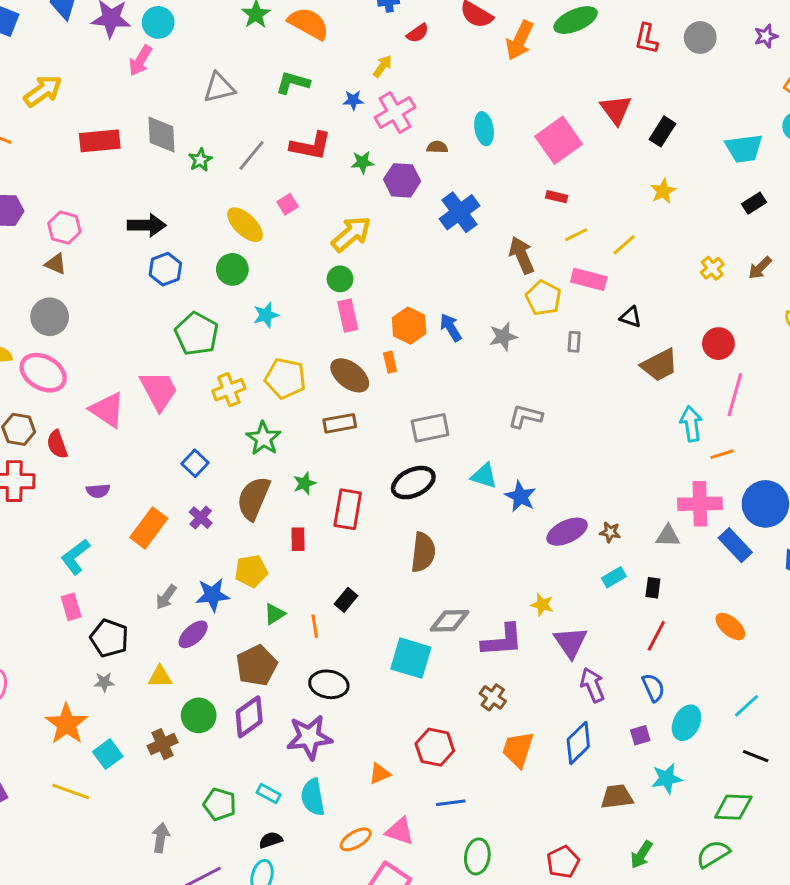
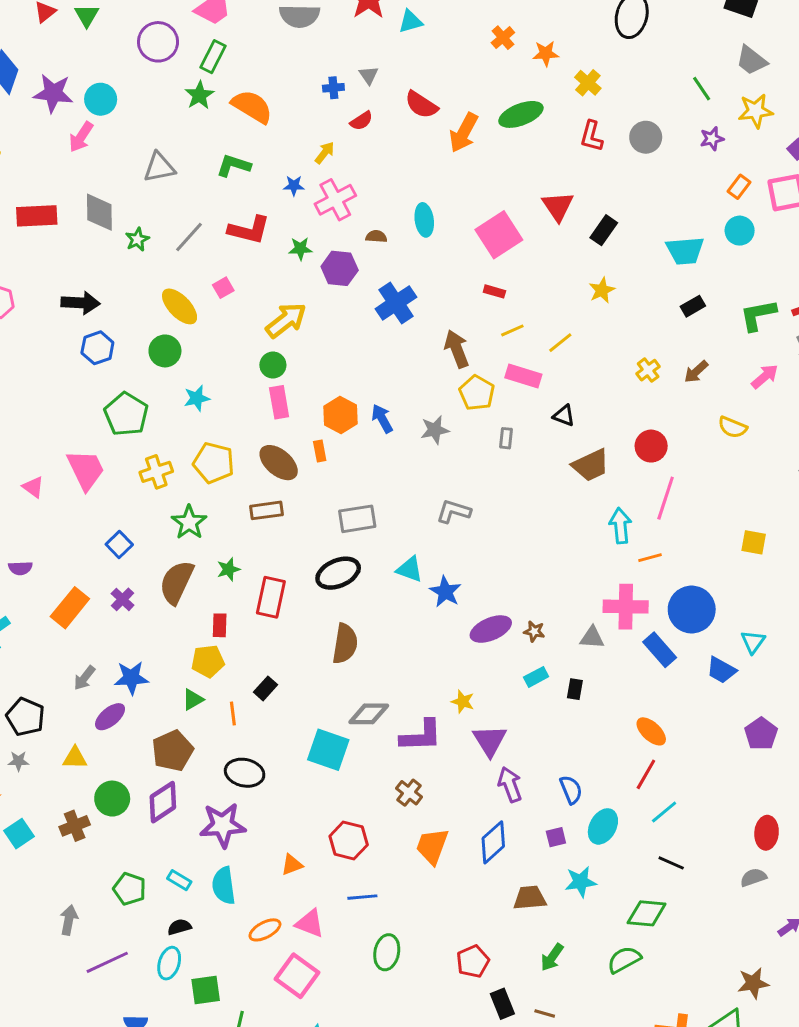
pink triangle: (107, 410) -> (33, 487), size x0.6
yellow pentagon: (251, 571) -> (208, 661), moved
red line: (656, 636) -> (646, 774), moved

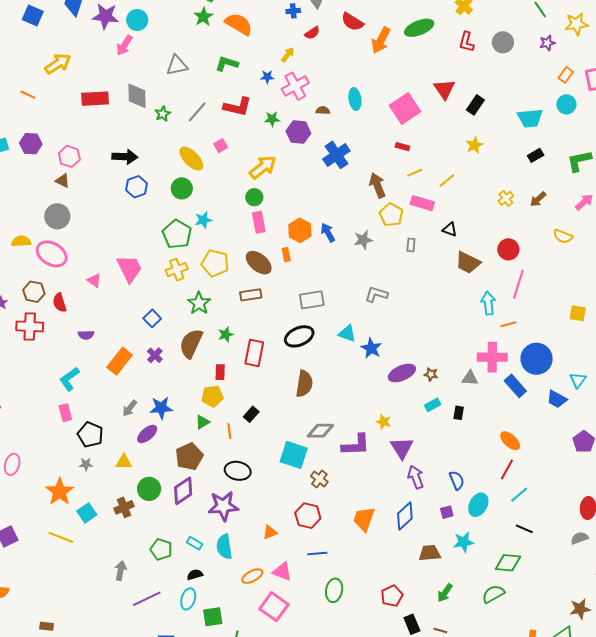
green pentagon: (126, 414) -> (177, 234), moved
brown trapezoid: (591, 465) -> (468, 263), turned 52
brown cross: (409, 793) -> (319, 479), moved

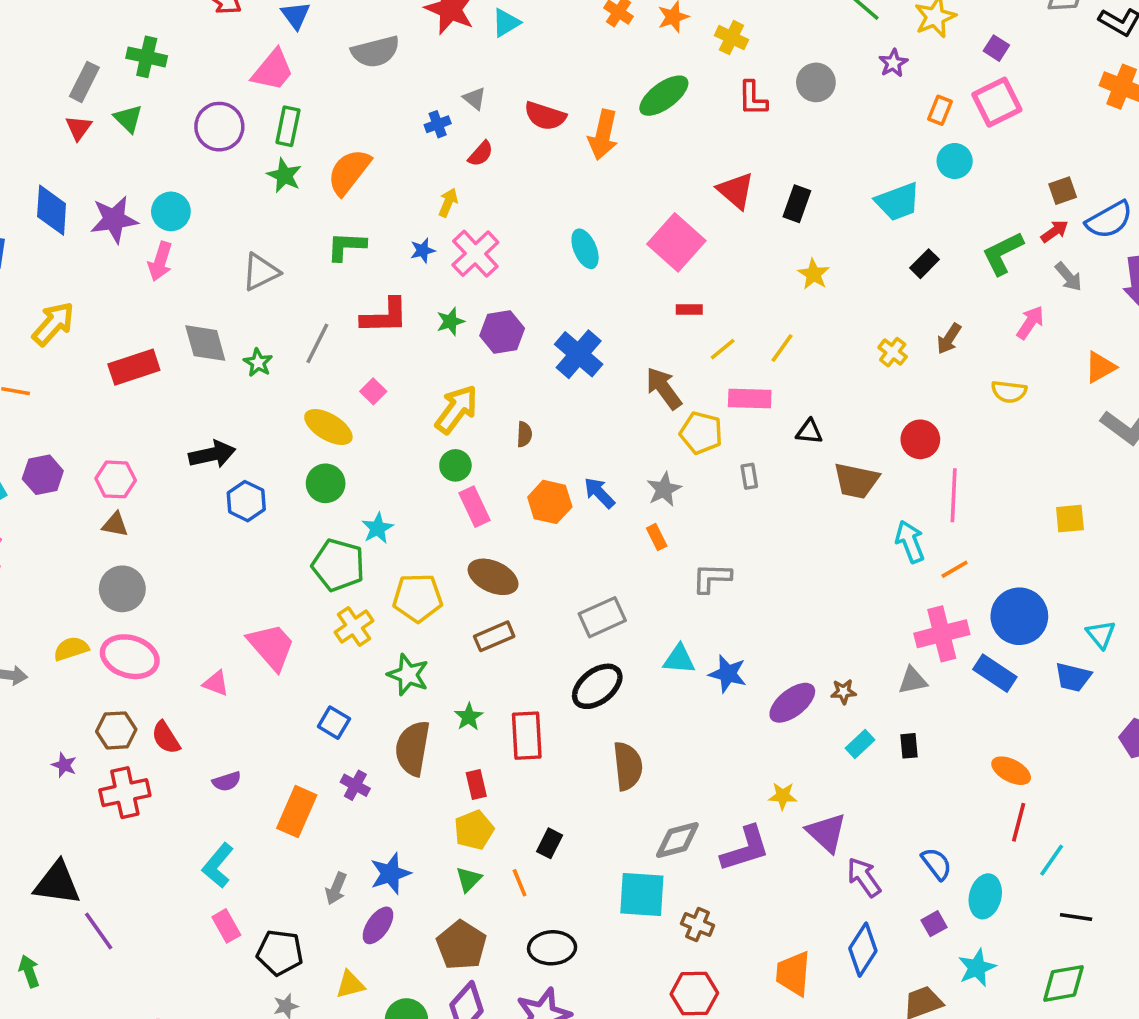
orange semicircle: (239, 24) -> (349, 172), turned -68
brown semicircle: (323, 110) -> (524, 434), moved, turned 104
orange rectangle: (286, 255) -> (657, 537), moved

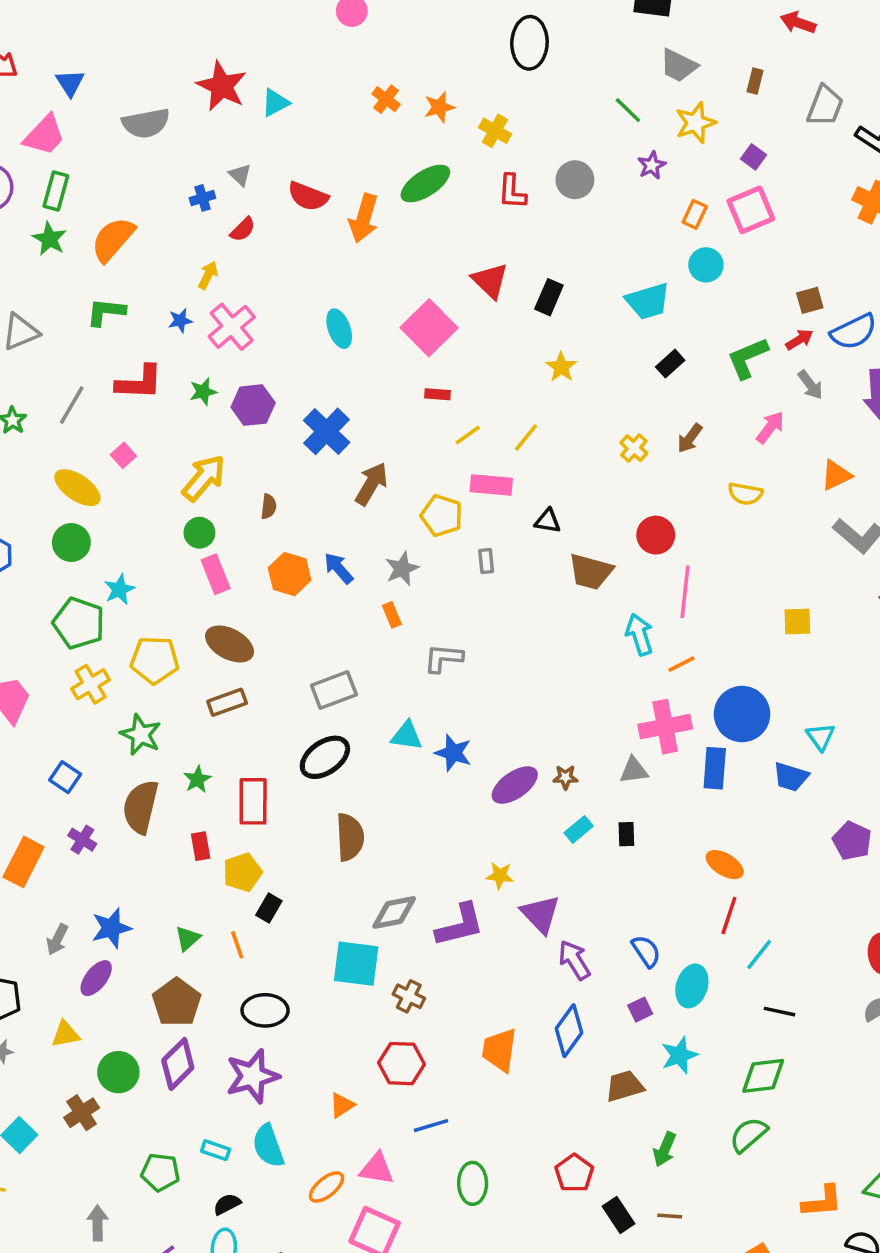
brown arrow: (664, 388) -> (371, 484), moved, turned 63
blue rectangle: (995, 673) -> (715, 768), turned 57
yellow pentagon: (474, 830) -> (242, 872), moved

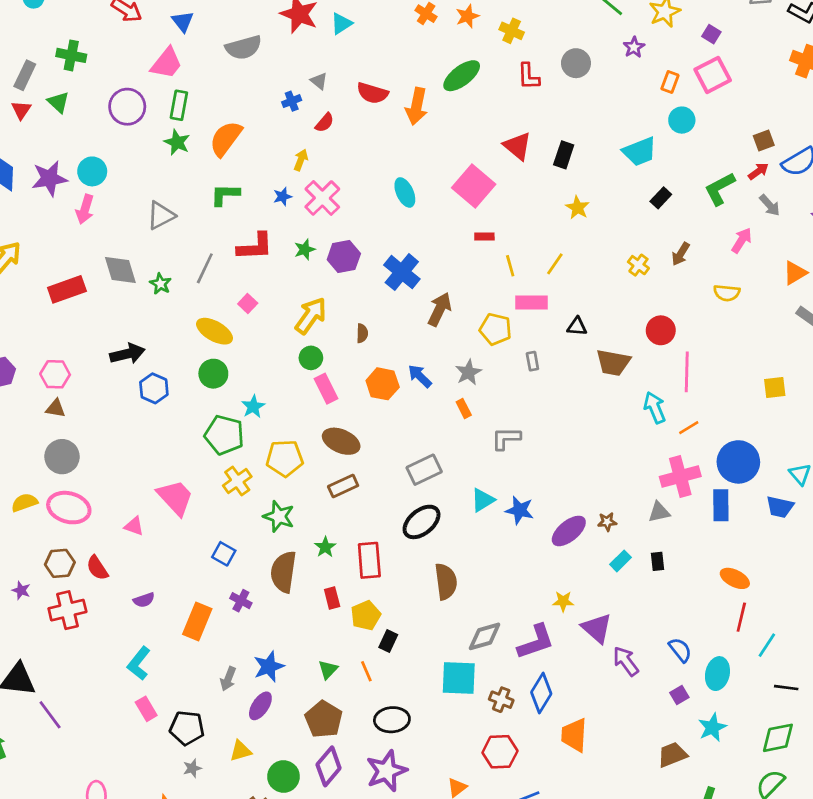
yellow line: (468, 435) -> (510, 266), turned -65
cyan triangle: (407, 736) -> (483, 500), turned -35
blue diamond: (569, 1031) -> (541, 693), moved

